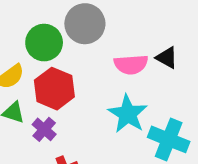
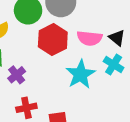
red hexagon: (54, 89) -> (53, 39), moved
cyan cross: (169, 139) -> (114, 65), moved, size x0.7

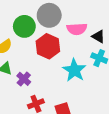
pink semicircle: (90, 38) -> (77, 29), moved

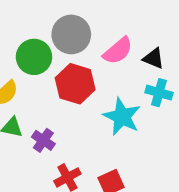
pink semicircle: (77, 29) -> (118, 51), turned -30

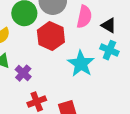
pink semicircle: (118, 51) -> (84, 17), turned -45

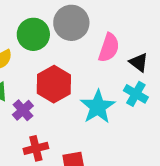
red hexagon: (51, 36) -> (54, 84), moved

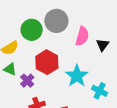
black triangle: (139, 62) -> (103, 45), turned 32
cyan cross: (136, 94) -> (100, 91), moved

